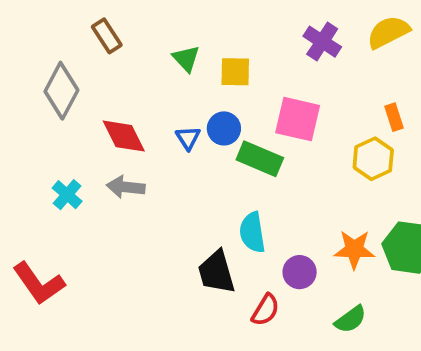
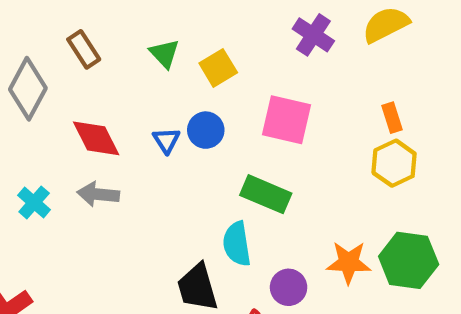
brown rectangle: (107, 36) -> (84, 49), moved
yellow square: (235, 72) -> (218, 68), turned -32
green rectangle: (260, 159) -> (266, 194), moved
yellow hexagon: (373, 159) -> (394, 163), moved

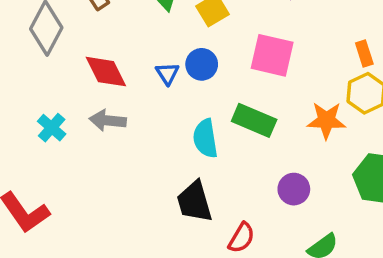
cyan semicircle: (237, 244) -> (205, 138), moved
orange star: (349, 262) -> (326, 120), moved
purple circle: (289, 287) -> (294, 189), moved

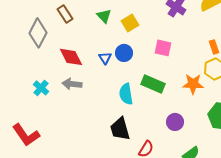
pink square: (272, 55) -> (163, 48), size x0.7

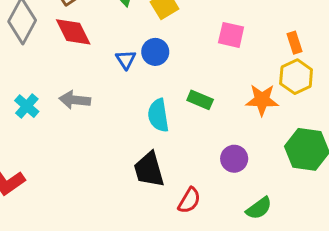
pink square: (163, 48) -> (231, 35), moved
red diamond: (71, 57) -> (73, 32), moved
green rectangle: (153, 84) -> (200, 100), size x0.7

